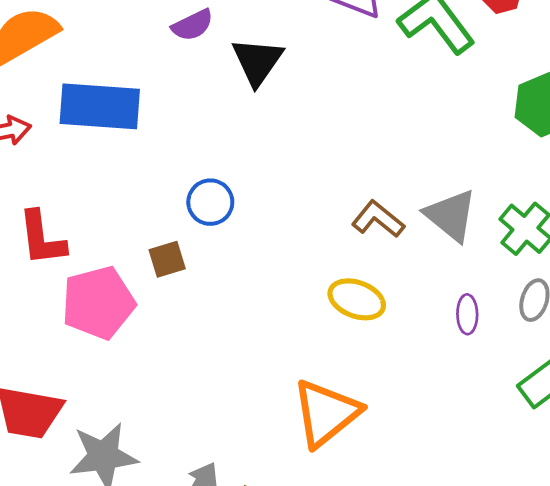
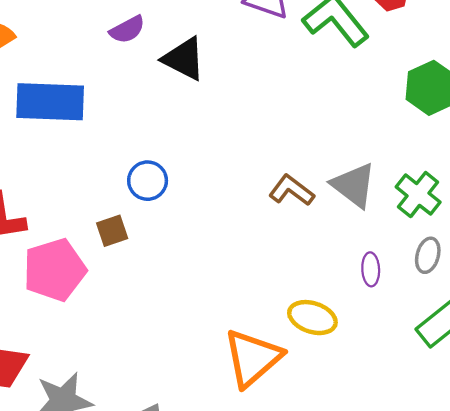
black triangle: (257, 61) -> (184, 59), turned -36
yellow ellipse: (357, 299) -> (312, 318), moved

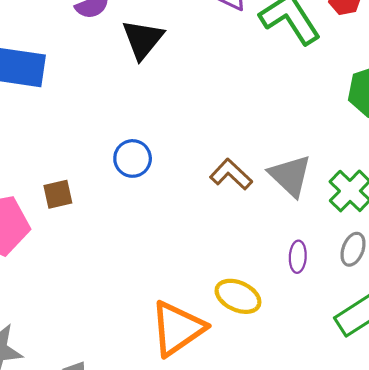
black triangle: (184, 59) -> (143, 39), turned 36
blue circle: (148, 181) -> (133, 158), moved

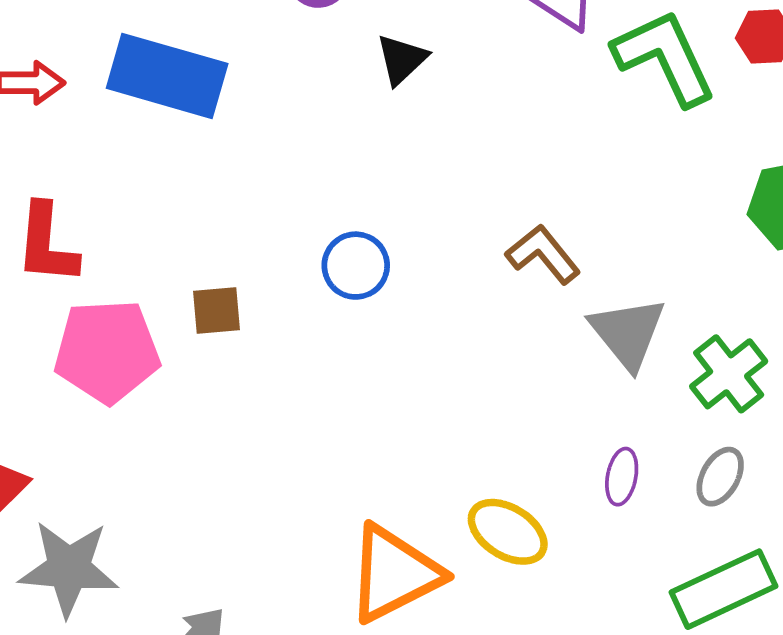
black triangle: (143, 39) -> (402, 59), size x0.7
brown L-shape: (231, 174) -> (543, 254), moved

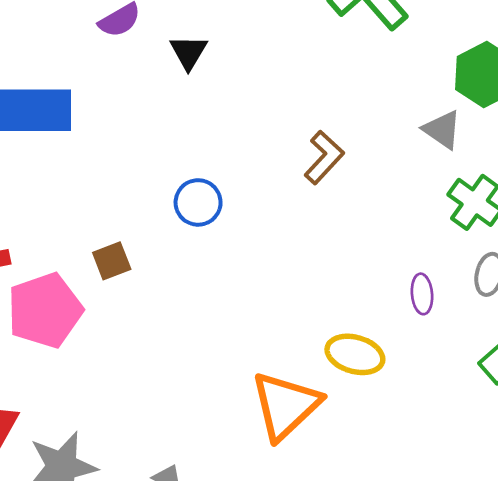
brown L-shape: (543, 254) -> (324, 157), turned 98
gray triangle: (628, 333) -> (442, 130), moved, size x0.7

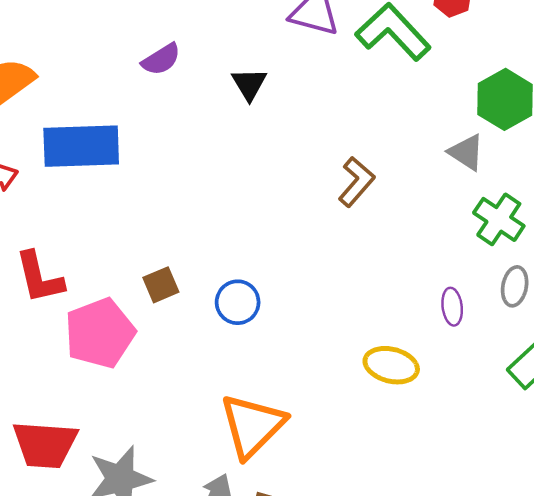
black triangle: (189, 52) -> (249, 84), moved
blue circle: (198, 202) -> (238, 302), moved
orange triangle: (286, 406) -> (252, 426), moved

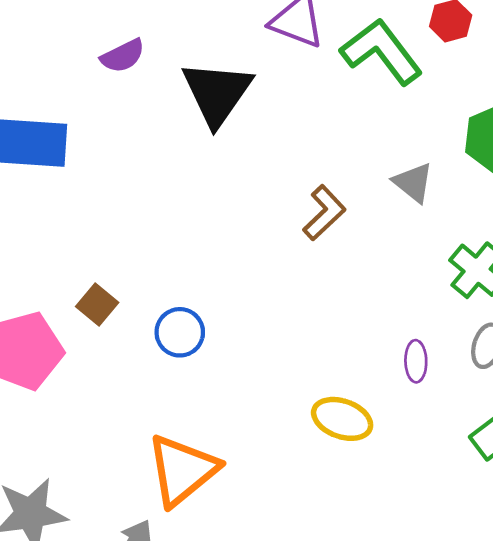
black triangle: (249, 84) -> (217, 93), size x1.8
gray triangle: (466, 152) -> (413, 183), moved
brown square: (161, 285) -> (97, 305), turned -33

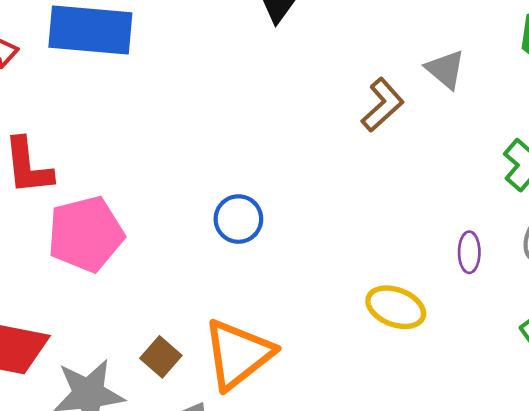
gray triangle: (413, 183) -> (445, 69), moved
brown square: (97, 305) -> (161, 357), moved

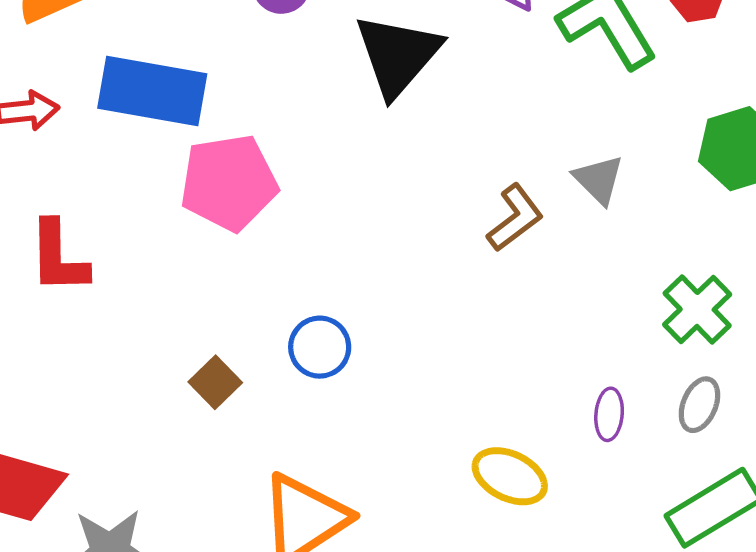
pink pentagon: (86, 234) -> (229, 182), moved
brown square: (161, 357) -> (215, 382), moved

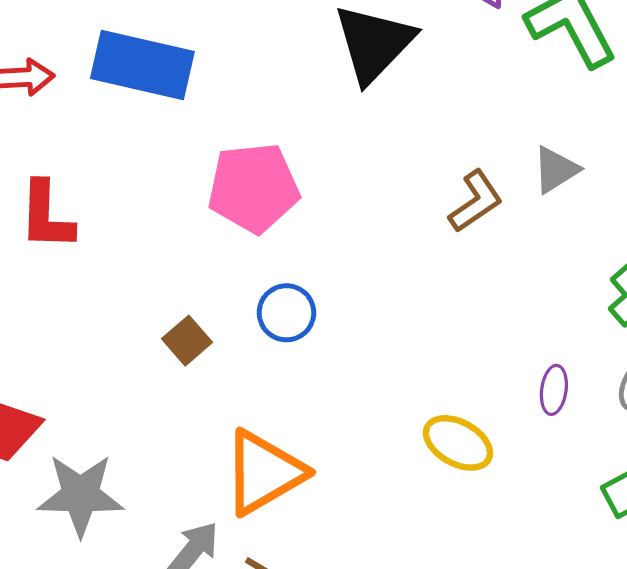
gray triangle: (599, 180) -> (556, 170), turned 40
pink pentagon: (229, 182) -> (254, 188), moved

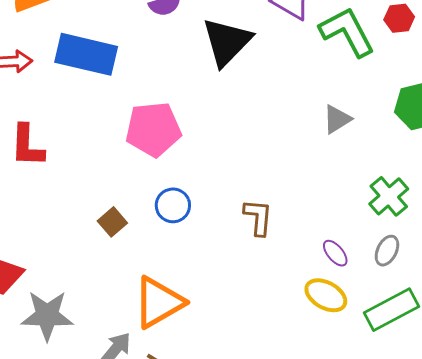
brown L-shape: (476, 201) -> (258, 217), moved, turned -51
purple ellipse: (554, 390) -> (335, 253), turned -48
yellow ellipse: (458, 443) -> (326, 295), moved

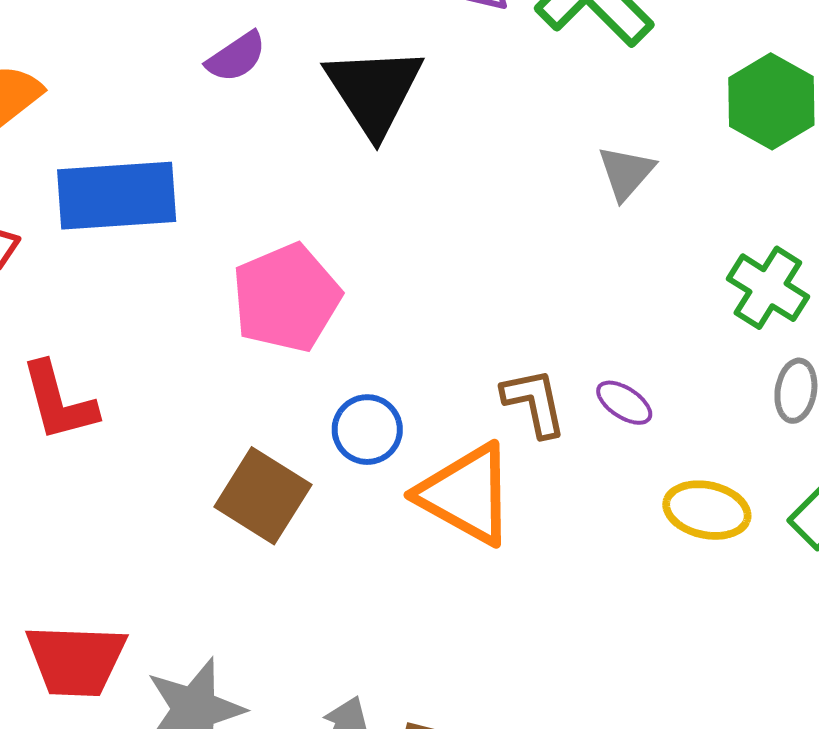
brown square: (112, 222) -> (263, 496), size x1.6
purple ellipse: (335, 253) -> (624, 403), moved
orange triangle: (159, 302) -> (466, 494), moved, turned -44

